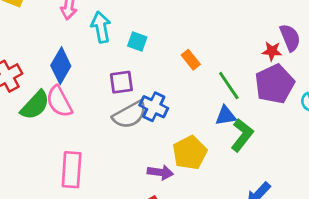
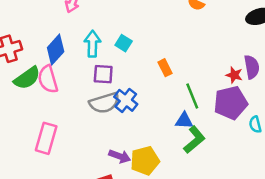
cyan arrow: (101, 27) -> (92, 44), moved
yellow pentagon: (190, 153) -> (145, 161), moved

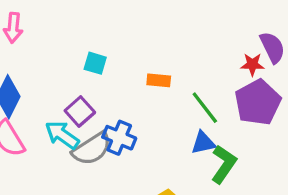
cyan arrow: (92, 44) -> (62, 135), moved, turned -40
orange rectangle: (165, 68) -> (159, 80), turned -42
purple square: (103, 74) -> (80, 111), turned -30

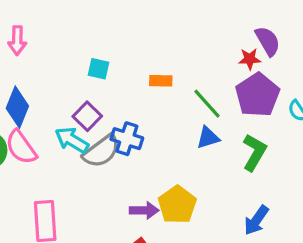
green L-shape: (224, 164) -> (254, 152), moved

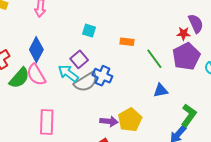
blue triangle: (208, 138) -> (161, 90), moved
green L-shape: (254, 152) -> (189, 115), moved

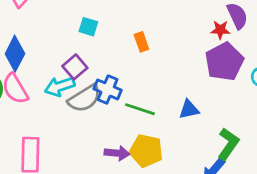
orange rectangle: (127, 42) -> (141, 42), turned 64
green line: (154, 59) -> (140, 109), moved, turned -35
cyan arrow: (68, 73) -> (60, 86), turned -55
yellow pentagon: (130, 120) -> (146, 151), turned -30

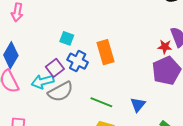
orange rectangle: (141, 42) -> (106, 52), size x1.6
blue cross: (108, 89) -> (78, 61), moved
blue triangle: (189, 109) -> (138, 105), turned -42

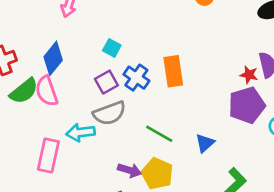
cyan square: (67, 38) -> (112, 48), moved
cyan arrow: (43, 82) -> (80, 132), moved

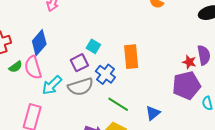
cyan square: (112, 48) -> (93, 46), moved
blue cross: (136, 78) -> (105, 74), moved
green semicircle: (24, 91) -> (16, 67), size x0.6
cyan arrow: (80, 132) -> (52, 85), moved, turned -40

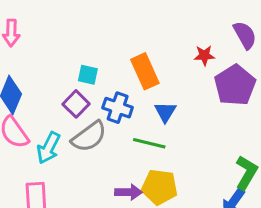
red star: (189, 62) -> (204, 55), moved
blue triangle: (153, 113) -> (165, 112), moved

